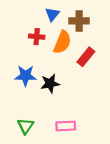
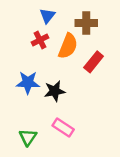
blue triangle: (52, 14) -> (47, 16), moved
red cross: (37, 37) -> (40, 40), turned -32
pink rectangle: (66, 126) -> (63, 128), moved, turned 36

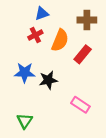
blue triangle: (47, 16) -> (42, 14), turned 32
brown cross: (86, 23) -> (87, 20), moved
pink rectangle: (63, 128) -> (80, 105), moved

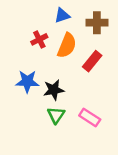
blue triangle: (42, 14) -> (62, 15), moved
green triangle: (25, 121) -> (56, 115), moved

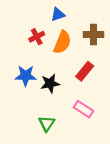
brown cross: (97, 23) -> (93, 35), moved
red rectangle: (92, 61) -> (85, 71), moved
green triangle: (56, 115) -> (47, 124), moved

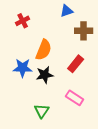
blue triangle: (58, 14) -> (67, 11), moved
red cross: (37, 37) -> (23, 21), moved
orange semicircle: (62, 42) -> (44, 50), moved

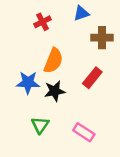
red cross: (23, 21) -> (42, 22), moved
pink rectangle: (75, 98) -> (84, 132), moved
green triangle: (42, 111) -> (40, 125), moved

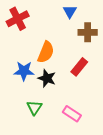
blue triangle: (81, 13) -> (70, 11), turned -40
red cross: (42, 22) -> (18, 19), moved, size x1.5
black star: (55, 91) -> (47, 78), turned 30

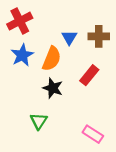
blue triangle: (70, 11) -> (69, 38), moved
blue star: (24, 71) -> (22, 55), moved, turned -30
pink rectangle: (72, 114) -> (93, 134), moved

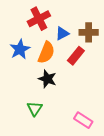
red cross: (20, 21) -> (39, 19), moved
blue triangle: (69, 38) -> (62, 33), turned 32
red rectangle: (89, 75) -> (76, 56), moved

